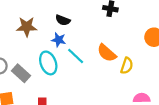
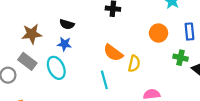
cyan line: (76, 56) -> (104, 80), moved, turned 36
gray rectangle: (21, 73) -> (27, 61), moved

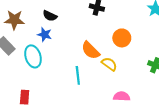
orange circle: (159, 33) -> (122, 38), moved
yellow semicircle: (134, 64) -> (109, 64), turned -77

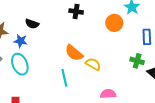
blue star: (45, 35) -> (21, 41), moved
orange circle: (122, 38) -> (114, 23), moved

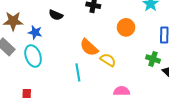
orange circle: (114, 23) -> (126, 27), moved
black semicircle: (32, 24) -> (56, 15), moved

